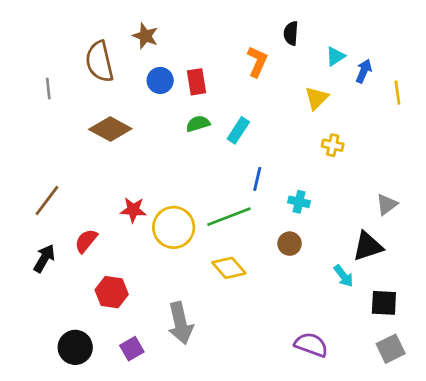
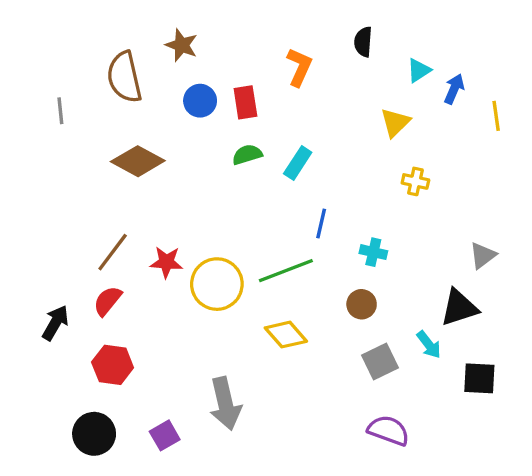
orange L-shape: (257, 62) -> (299, 67), moved
brown line: (47, 200) -> (113, 252), moved
red hexagon: (112, 292) -> (113, 365), moved
gray square: (391, 349) -> (380, 361), moved

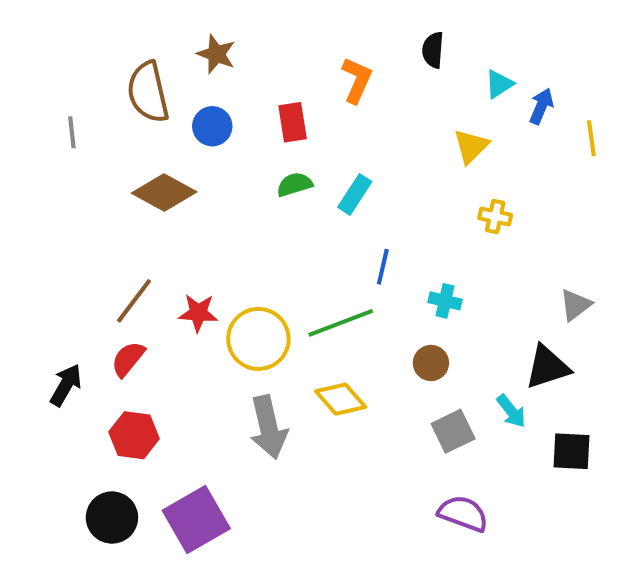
blue circle: (200, 101) -> (212, 126), moved
gray arrow: (225, 404) -> (268, 427), moved
purple square: (165, 435) -> (196, 519), size x1.8

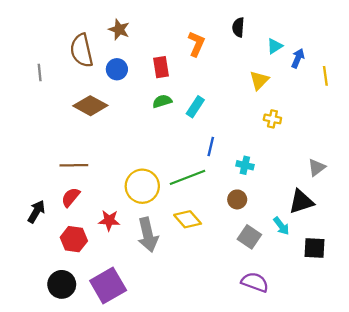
brown line: (134, 301) -> (74, 165), turned 52
red star: (198, 313) -> (109, 220), moved
gray square: (453, 431) -> (249, 237), turned -30

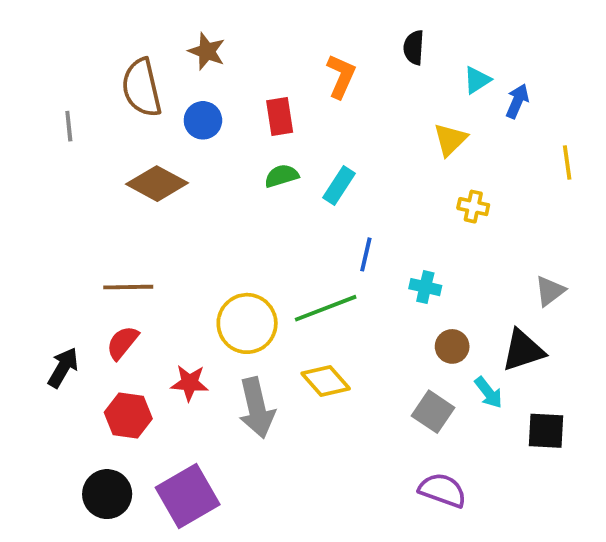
yellow line: (325, 76) -> (567, 162), moved
brown circle: (237, 199) -> (452, 346), moved

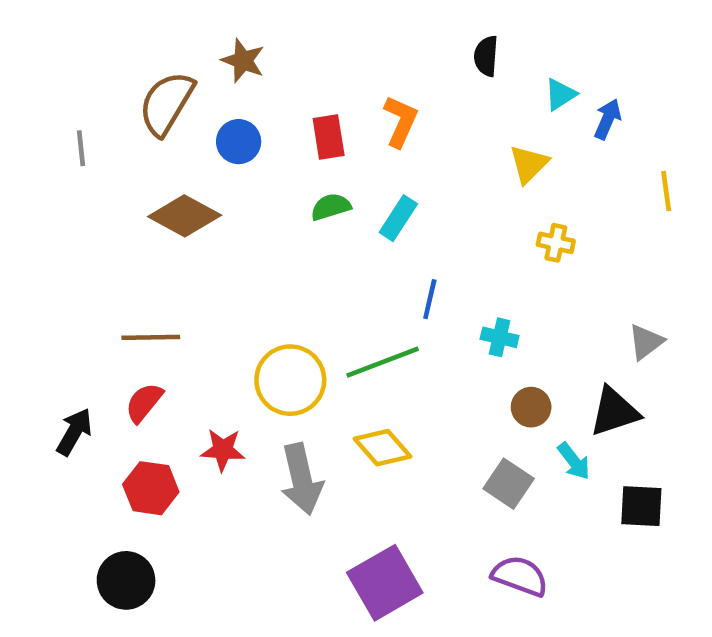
orange L-shape: (341, 76) -> (401, 121), moved
brown semicircle: (142, 88) -> (167, 103), turned 44
purple square: (188, 496) -> (385, 583), moved

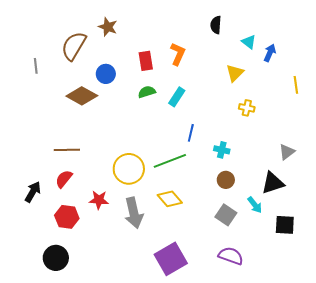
cyan triangle: (560, 94) -> (249, 42), turned -49
blue circle: (239, 142) -> (106, 74), moved
brown circle: (531, 407) -> (226, 180), moved

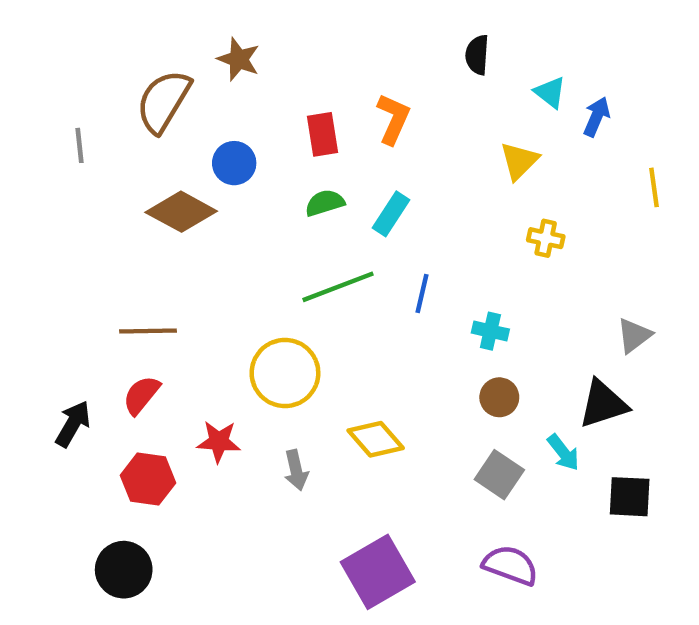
green line: (170, 161) -> (338, 287), moved
gray arrow: (134, 213) -> (296, 470), size x0.6

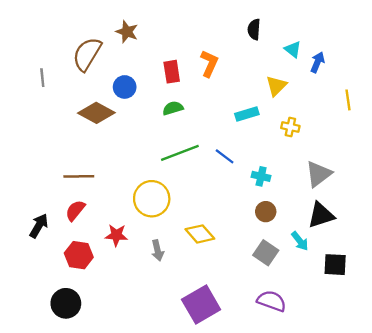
cyan rectangle: (391, 214) -> (247, 114), moved, turned 40
blue line: (422, 293) -> (225, 156), turned -66
gray triangle: (634, 335) -> (319, 174), moved, size x1.4

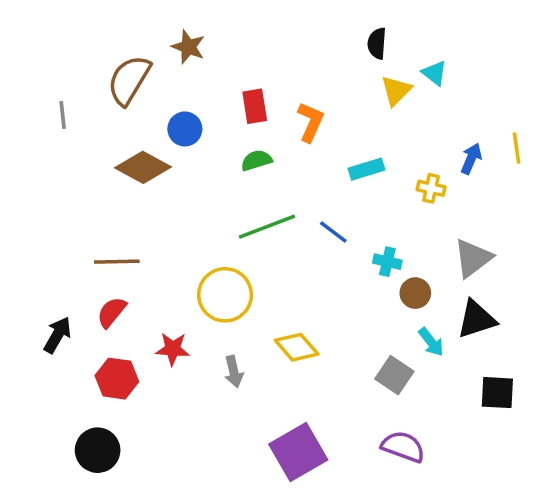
blue arrow: (317, 62) -> (471, 159), moved
orange L-shape: (209, 63) -> (311, 122), moved
yellow triangle: (276, 86) -> (396, 91), moved
brown circle: (266, 212) -> (415, 293), moved
cyan arrow: (300, 241) -> (431, 342), moved

